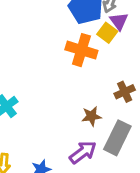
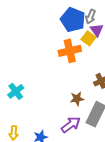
orange cross: (81, 50) -> (70, 51), turned -30

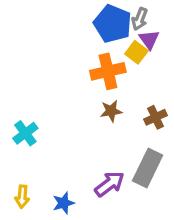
brown star: (77, 99) -> (111, 111), moved

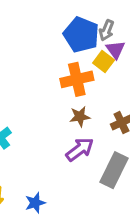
purple arrow: (109, 184) -> (80, 149), moved

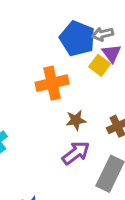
gray arrow: (107, 30) -> (103, 34), turned 54
orange cross: (77, 79) -> (52, 83), moved

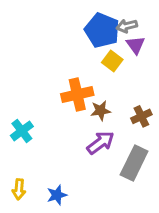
yellow square: (100, 65) -> (112, 61), moved
orange cross: (52, 83) -> (77, 95), moved

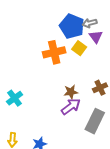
orange cross: (77, 95) -> (54, 52), moved
brown star: (101, 111) -> (71, 92), moved

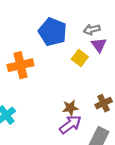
blue pentagon: (72, 26) -> (53, 32), moved
orange cross: (54, 52) -> (20, 65), moved

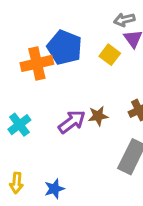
blue pentagon: (53, 32) -> (65, 47), moved
purple arrow: (70, 124) -> (72, 122), moved

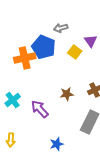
gray arrow: (124, 20) -> (61, 28), moved
purple arrow: (72, 122) -> (40, 109), moved, turned -96
blue star: (54, 189) -> (57, 144), moved

